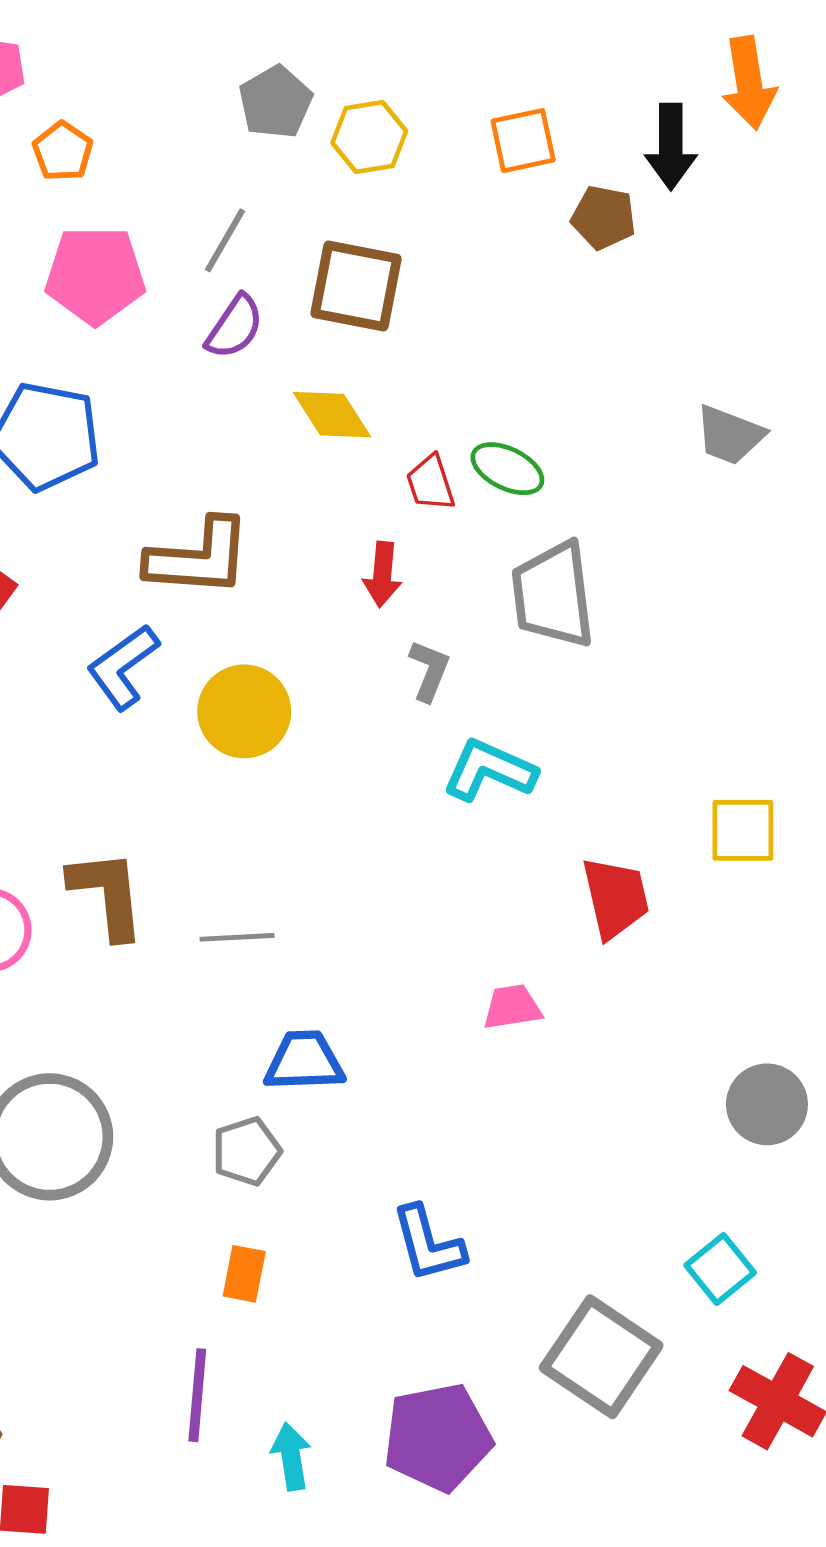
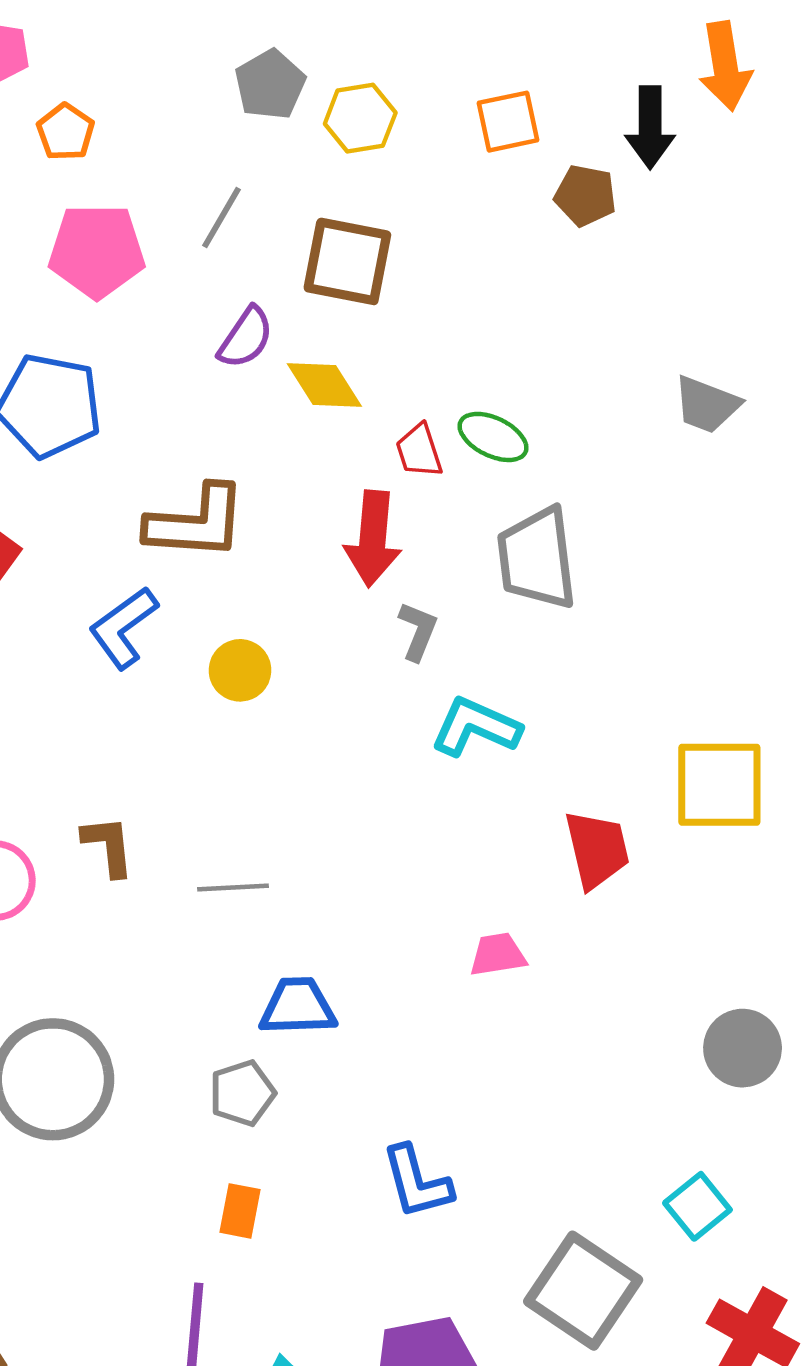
purple semicircle: (235, 327) -> (246, 338), moved
red arrow: (382, 574) -> (373, 539), size x1.5
yellow circle: (244, 711) -> (240, 670), size x0.7
yellow square: (743, 830) -> (719, 785), size x1.4
brown L-shape: (107, 894) -> (108, 846), size x0.7

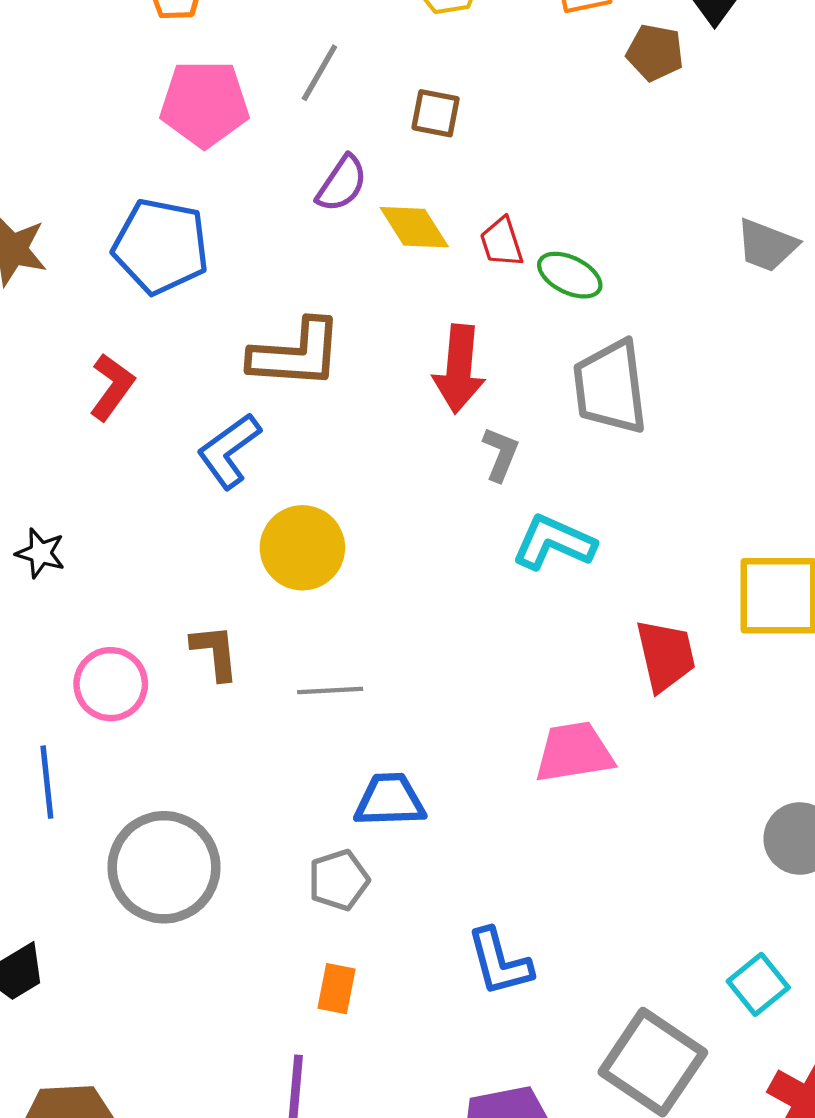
brown square: (347, 261) -> (436, 113), size x0.6
red trapezoid: (419, 451) -> (502, 242), moved
yellow circle: (240, 670) -> (302, 548), moved, size x1.5
pink trapezoid: (498, 955) -> (574, 752), size x1.5

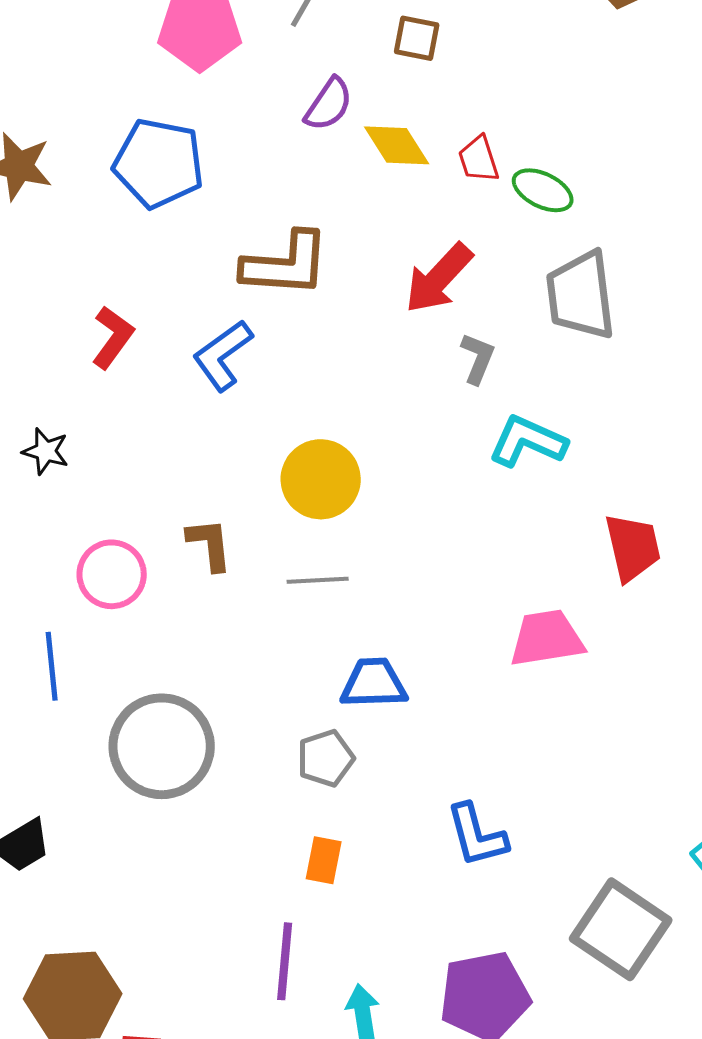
red arrow: (459, 369) -> (439, 278), turned 38
red L-shape: (112, 387) -> (113, 337), moved
yellow circle: (302, 548) -> (321, 479), moved

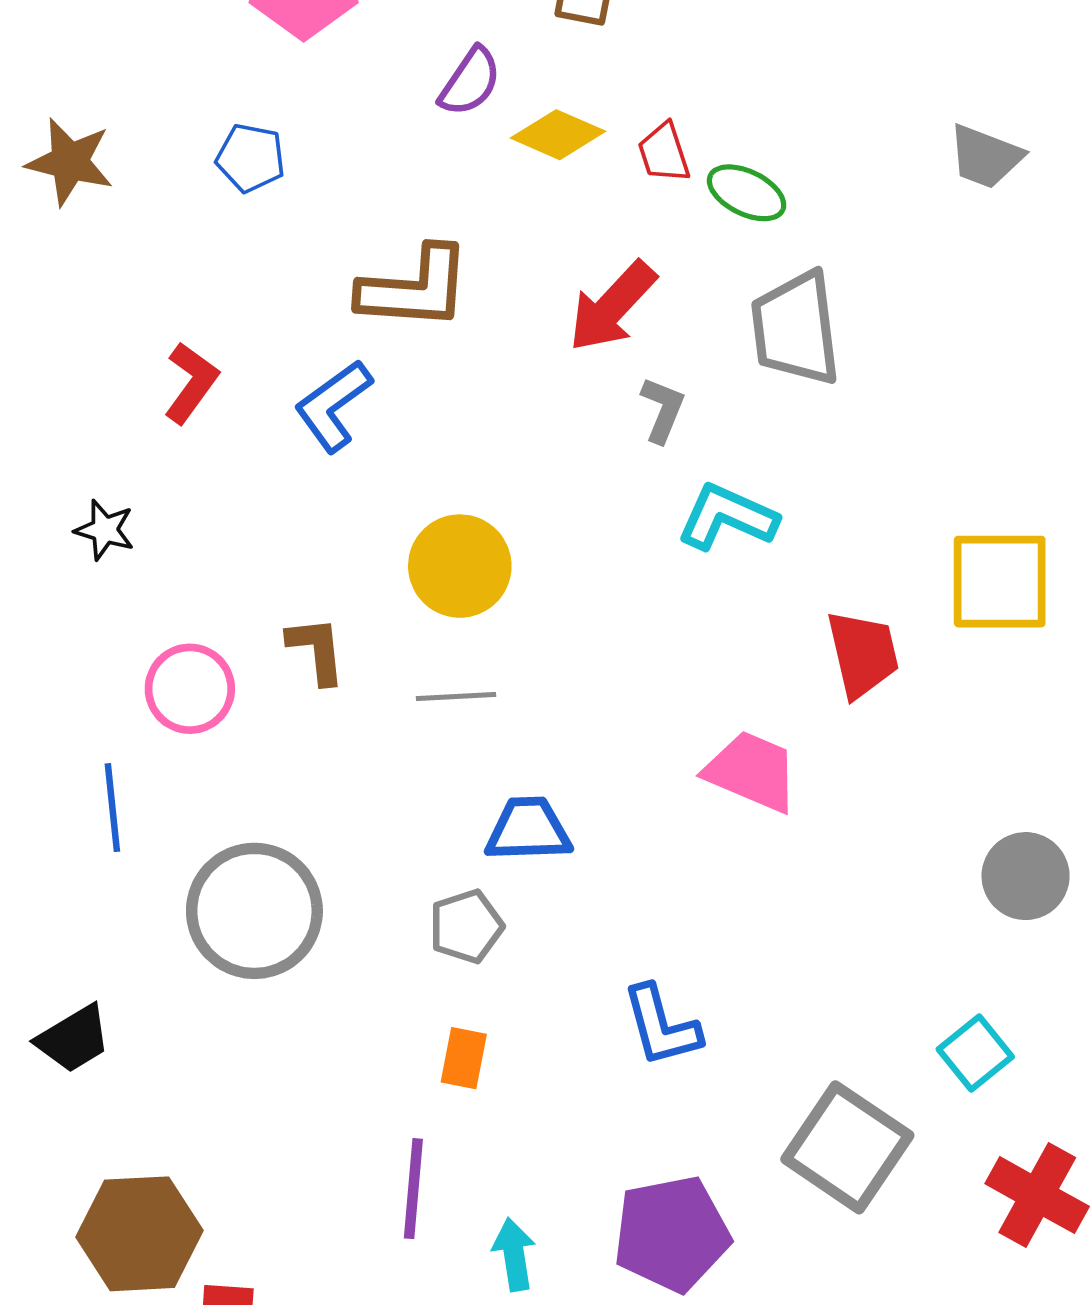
yellow diamond: (397, 145) -> (558, 135), turned -34
blue pentagon: (159, 163) -> (251, 158), size x0.6
pink trapezoid: (547, 638) -> (752, 771), turned 32

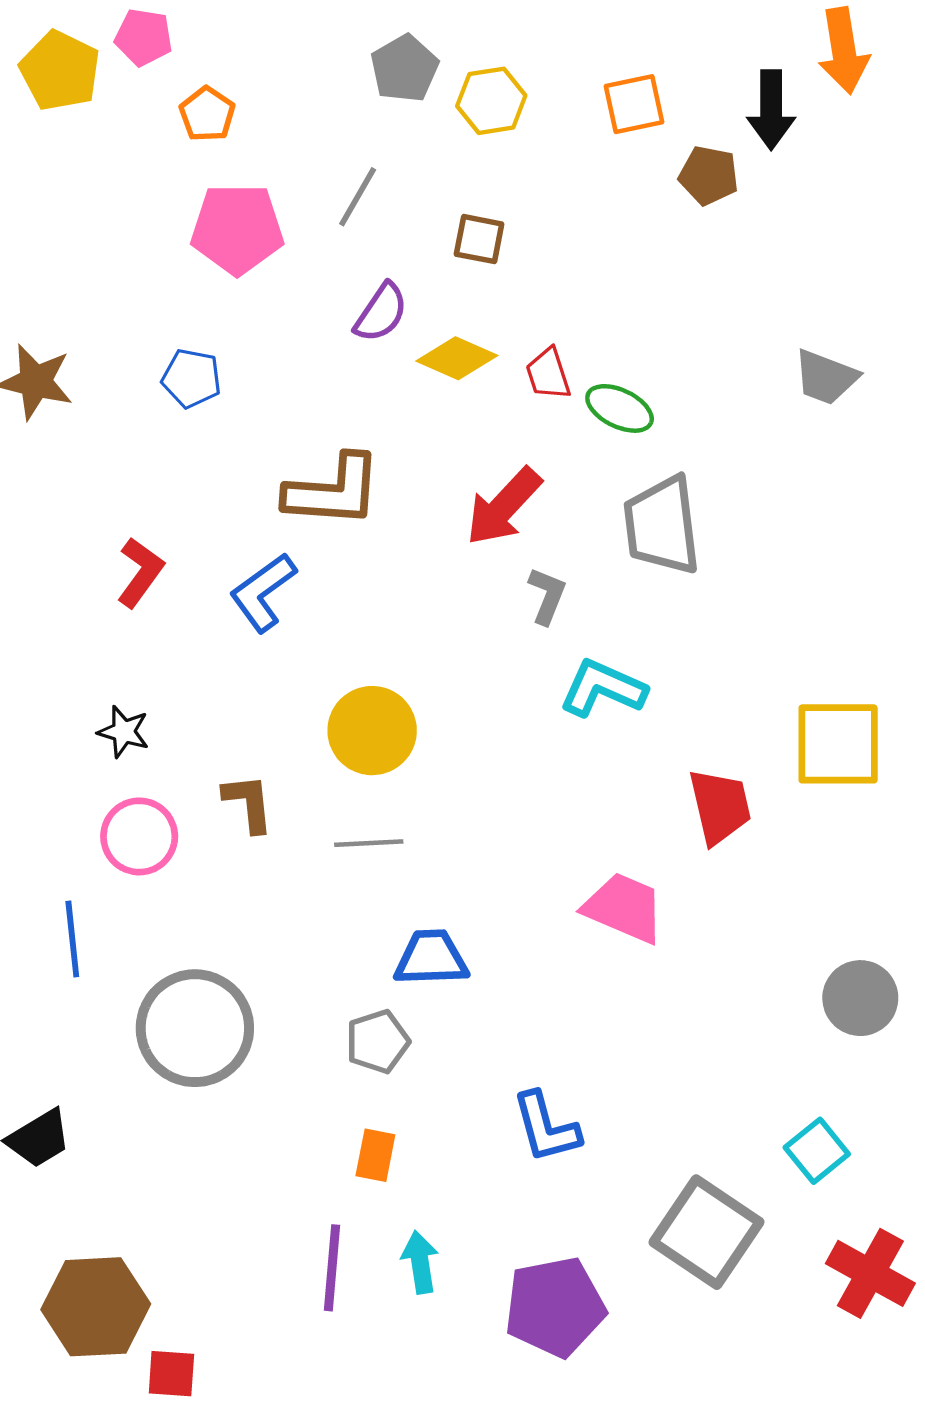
black star: (105, 530) -> (124, 732), moved
cyan arrow: (514, 1254) -> (420, 1262), moved

